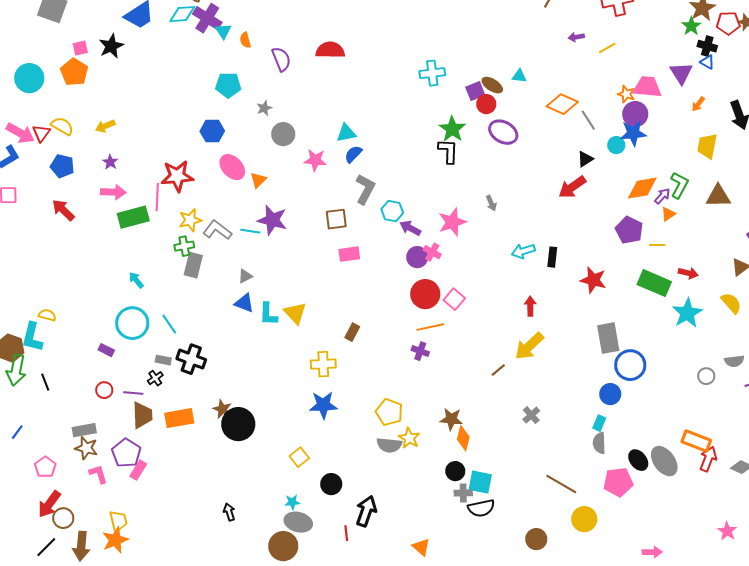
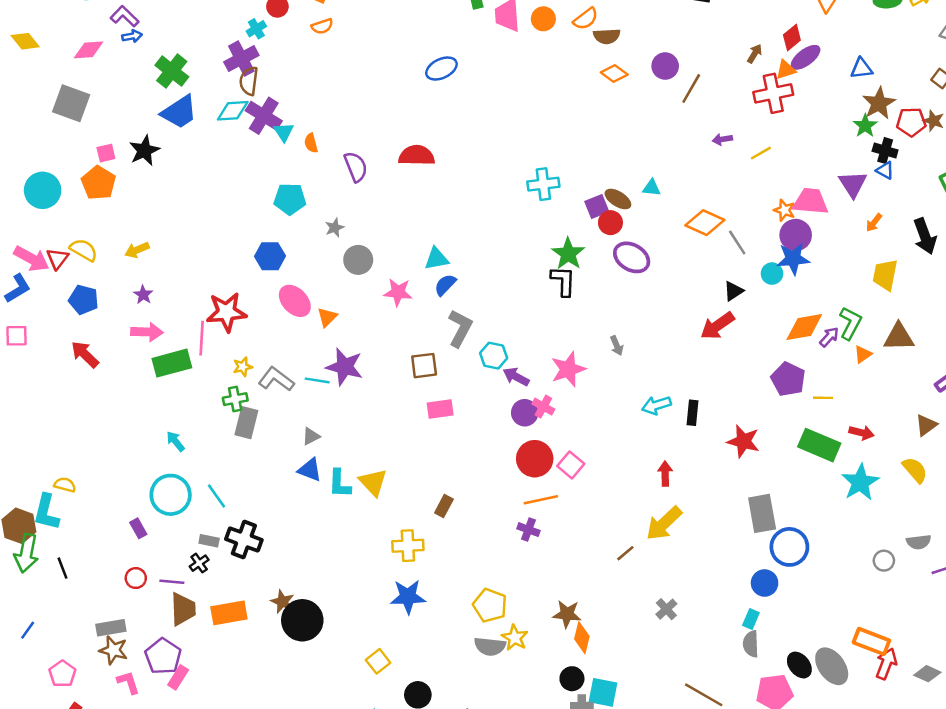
orange triangle: (668, 214) -> (863, 354), moved
yellow star: (190, 220) -> (243, 367), size x0.7
purple rectangle: (106, 350) -> (138, 528), turned 35

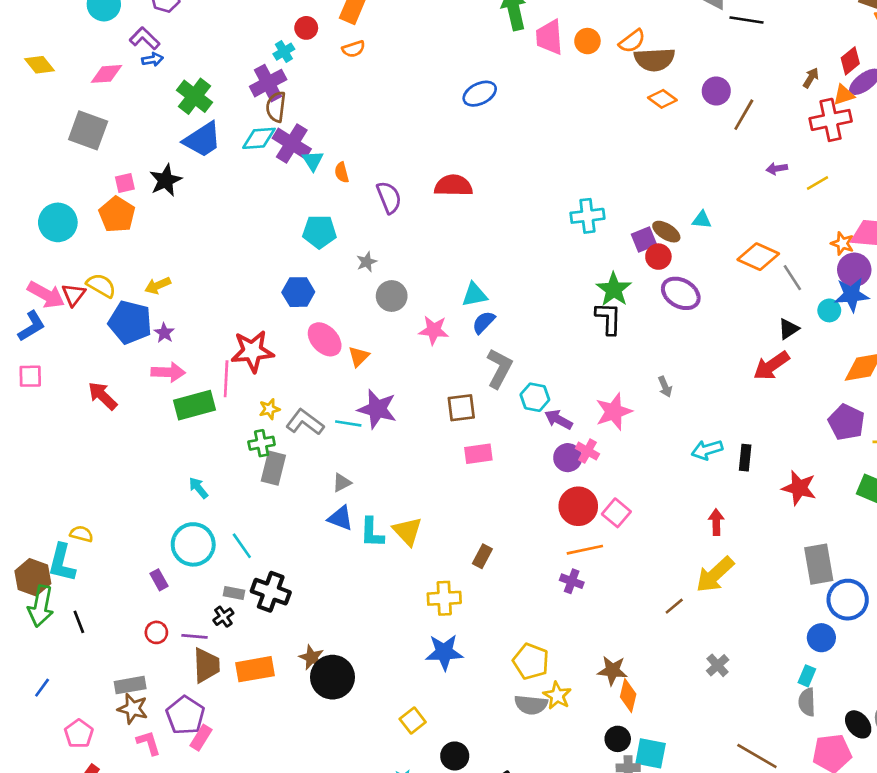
brown semicircle: (607, 36) -> (654, 59), size x1.4
blue pentagon: (84, 300) -> (130, 322), moved, size x1.4

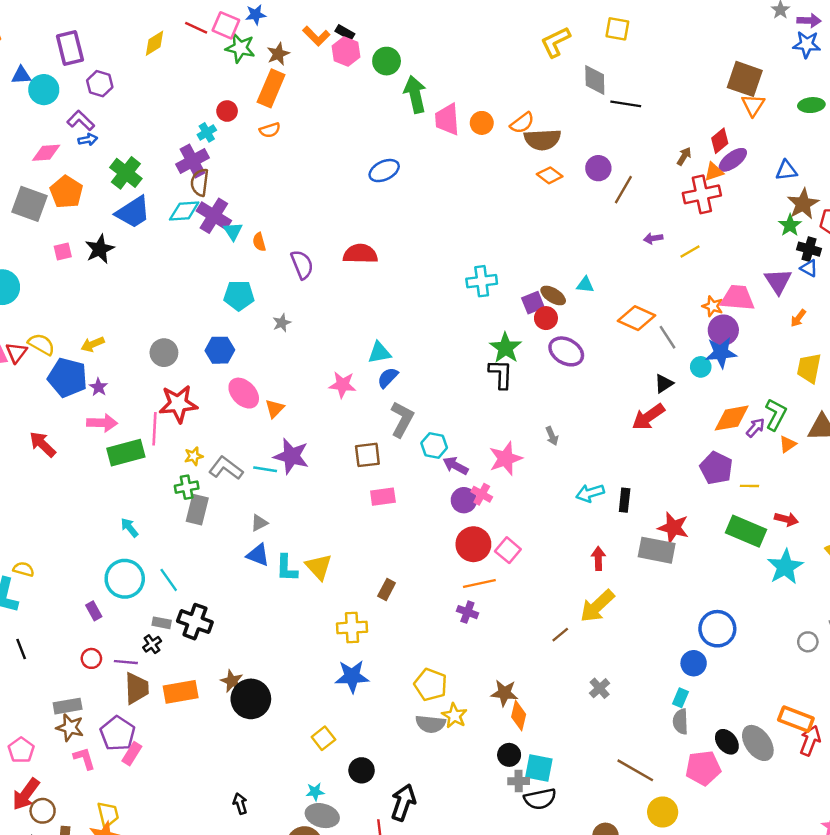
orange pentagon: (117, 215) -> (66, 192), moved
gray circle: (392, 296) -> (164, 353), moved
gray rectangle: (819, 564) -> (657, 550), moved, turned -69

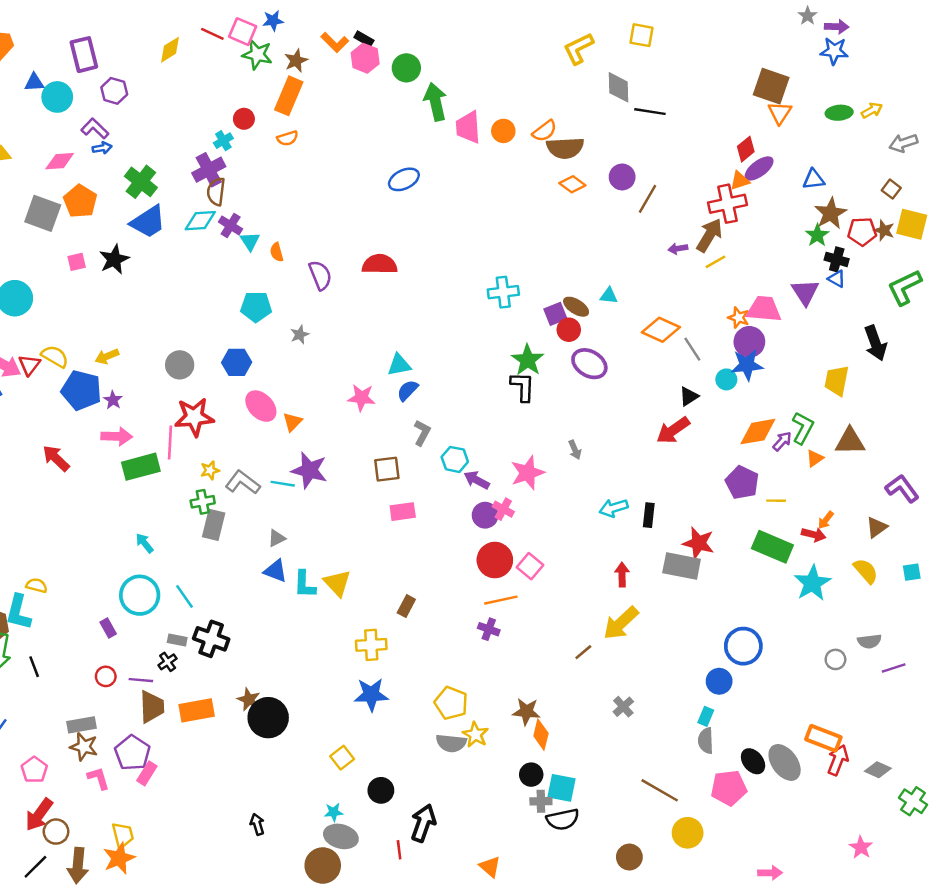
brown arrow: (684, 156) -> (709, 235), moved, size x1.8
purple cross: (214, 216) -> (231, 225), size x0.7
orange arrow: (798, 318) -> (826, 520), moved
gray L-shape: (402, 419) -> (422, 433), size x0.7

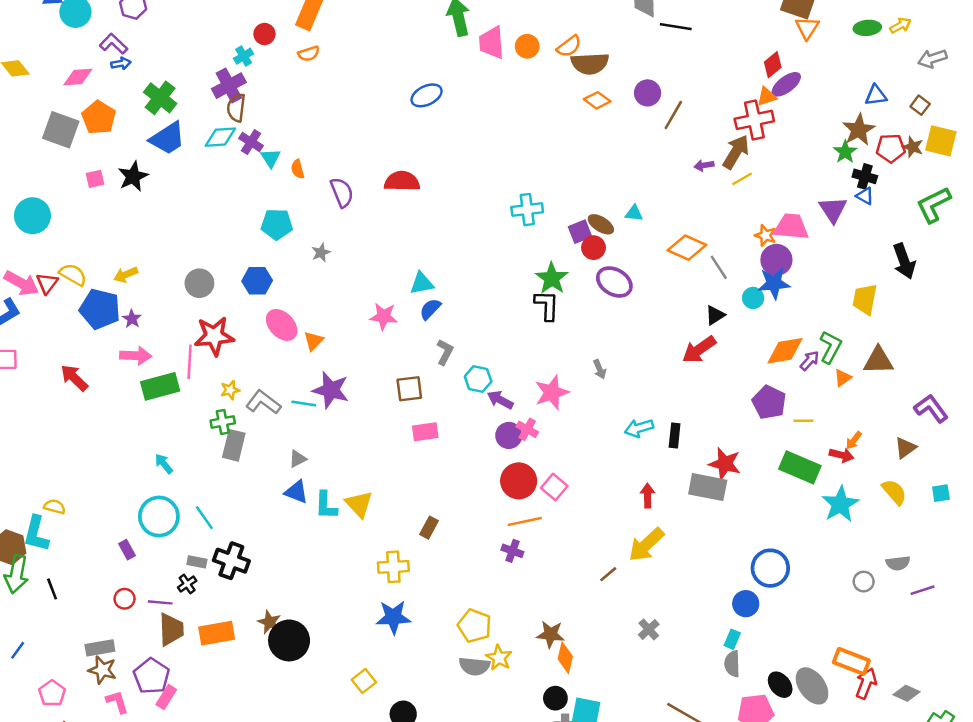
blue triangle: (814, 179) -> (876, 95), moved

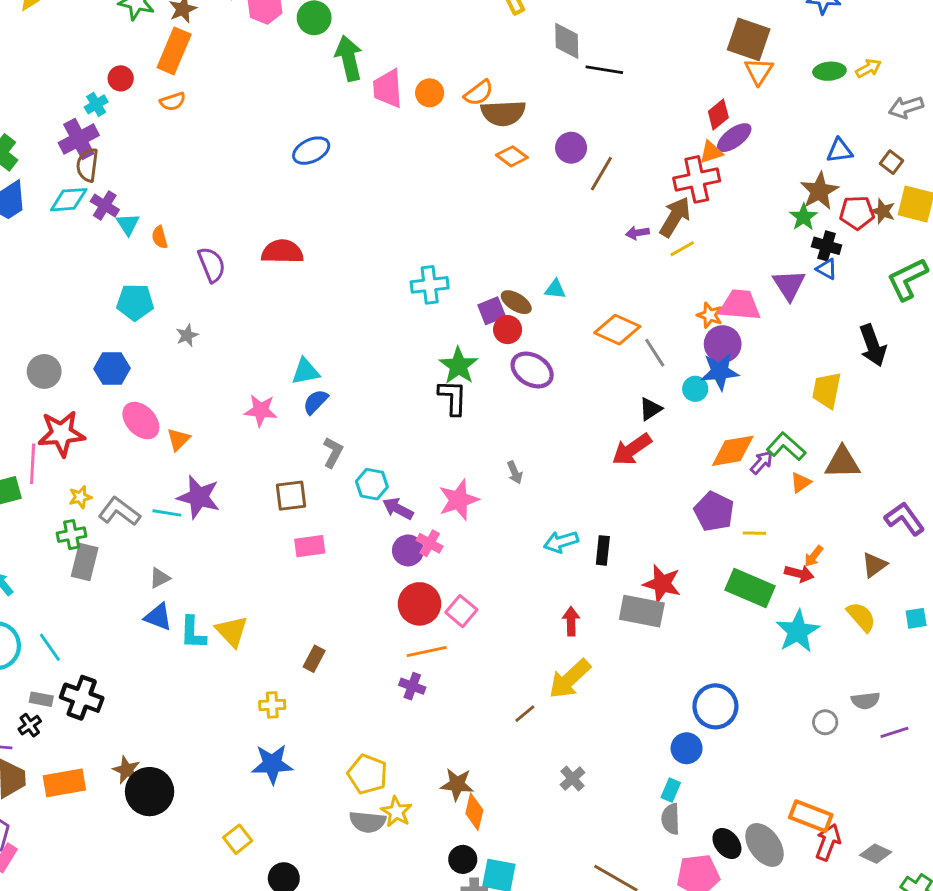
green L-shape: (830, 347) -> (786, 447), turned -76
yellow cross: (393, 567) -> (272, 705), size x0.7

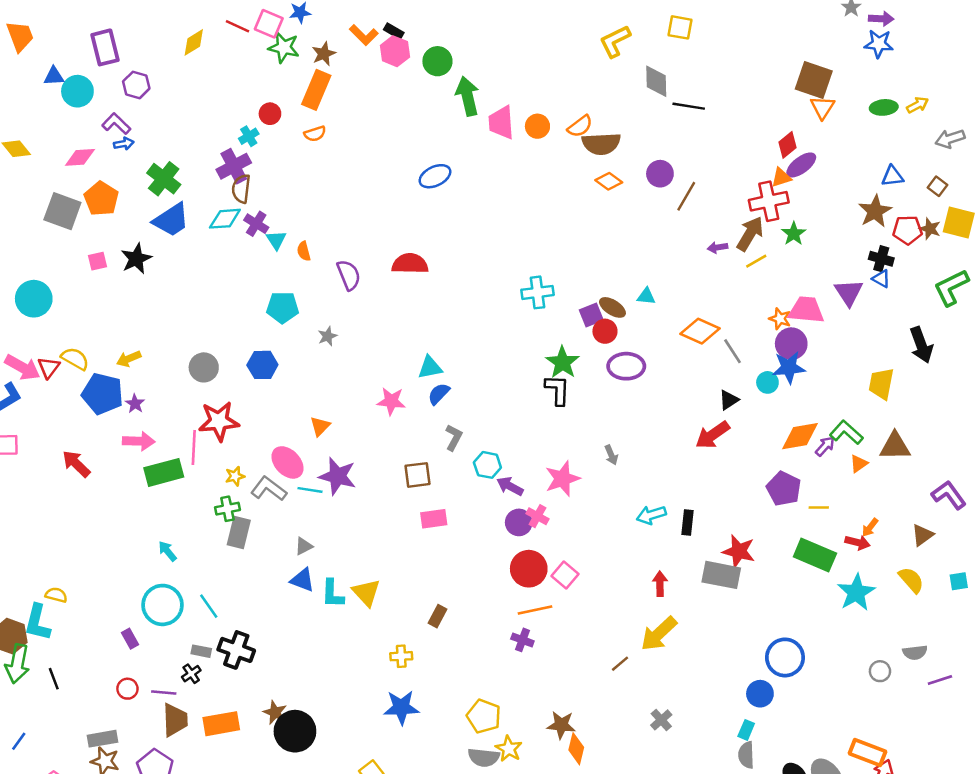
green star: (803, 217) -> (794, 234), moved
purple ellipse: (532, 370) -> (626, 366), turned -30
pink ellipse: (141, 421) -> (287, 462), moved

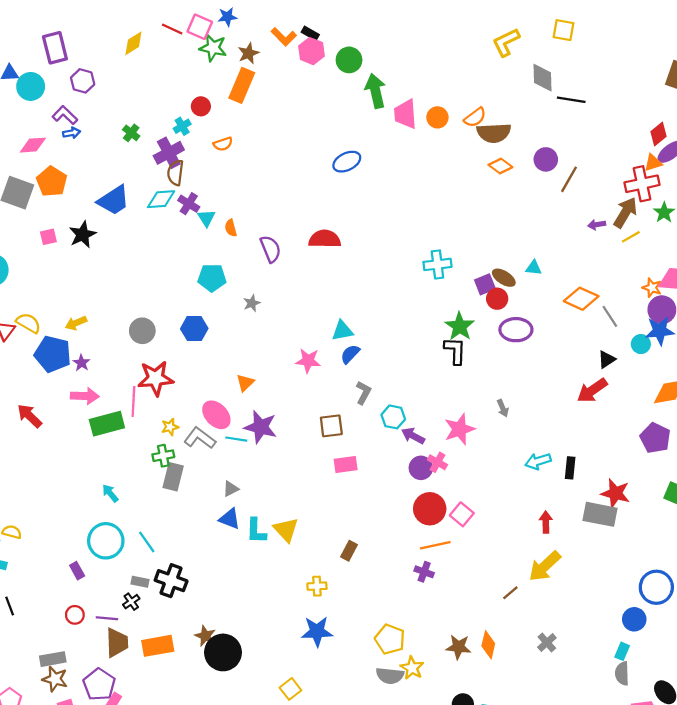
orange semicircle: (315, 134) -> (223, 144), moved
green cross: (164, 179) -> (131, 133), moved, size x0.6
orange diamond: (576, 749) -> (488, 645), moved

